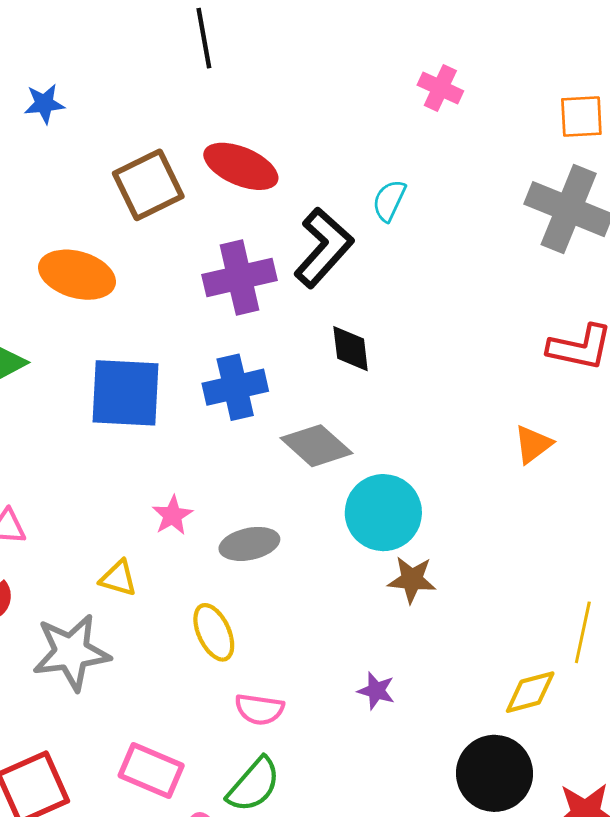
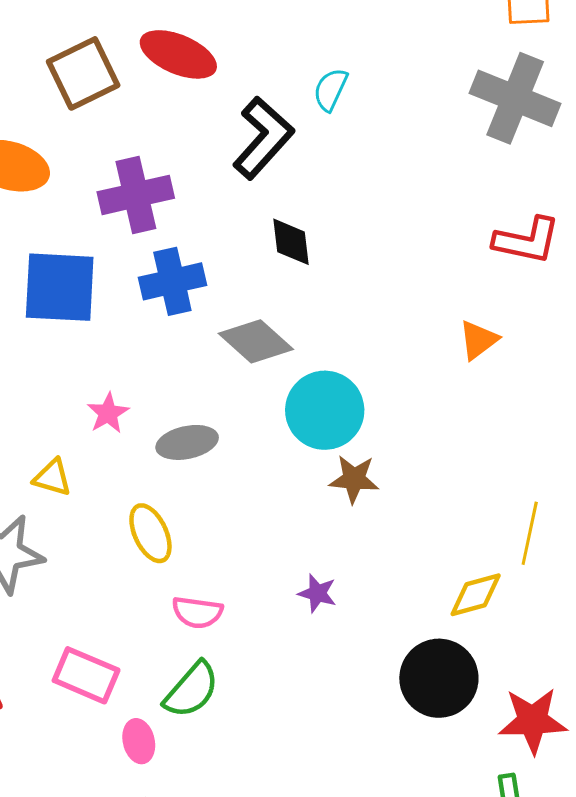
purple cross: (239, 277) -> (136, 195), moved

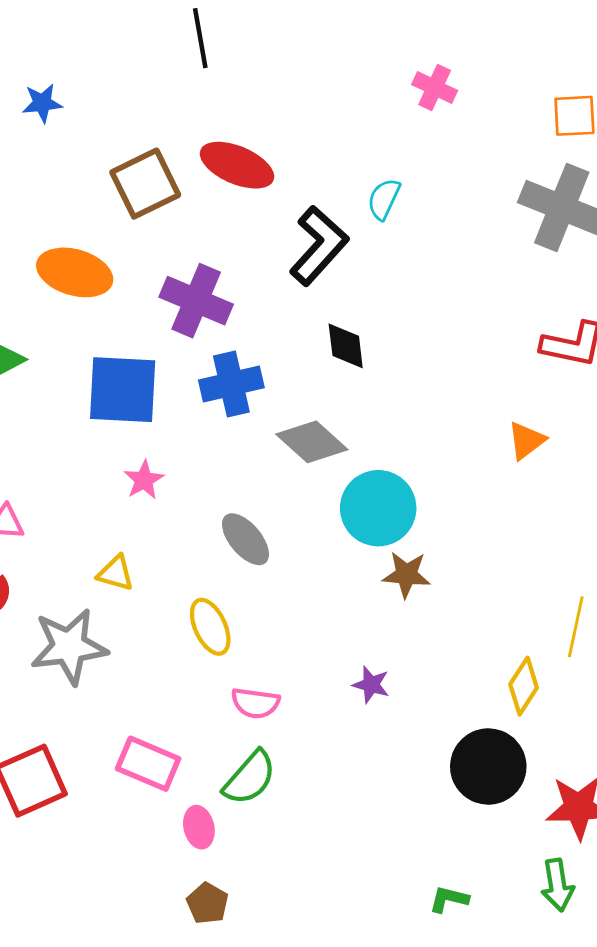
purple cross: (136, 195) -> (196, 301), turned 36
pink star: (108, 413) -> (144, 480), moved
gray ellipse: (187, 442) -> (245, 539), turned 62
yellow diamond: (476, 595) -> (524, 686), turned -42

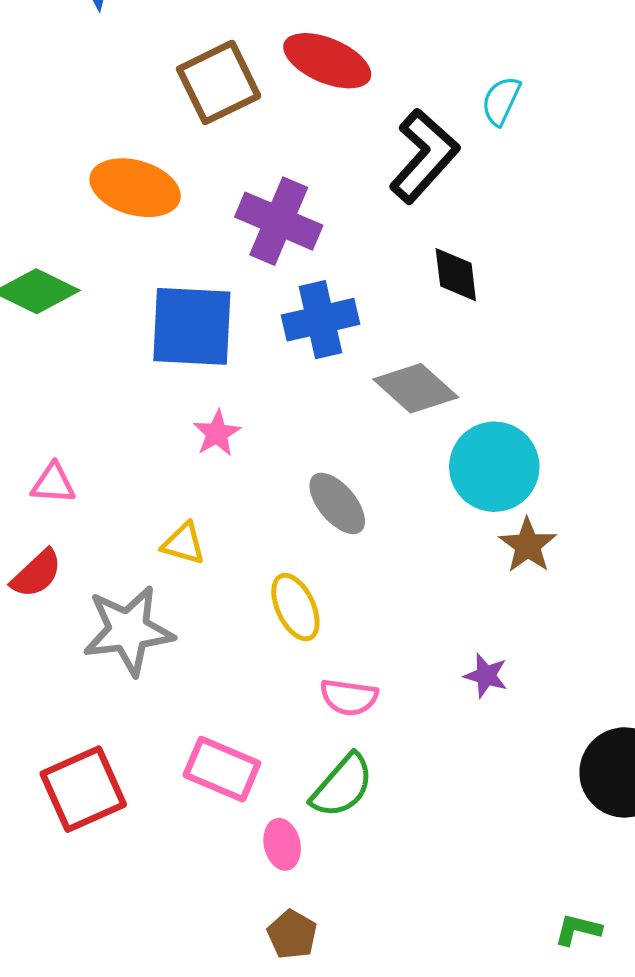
brown star: (406, 575) -> (528, 545), turned 30

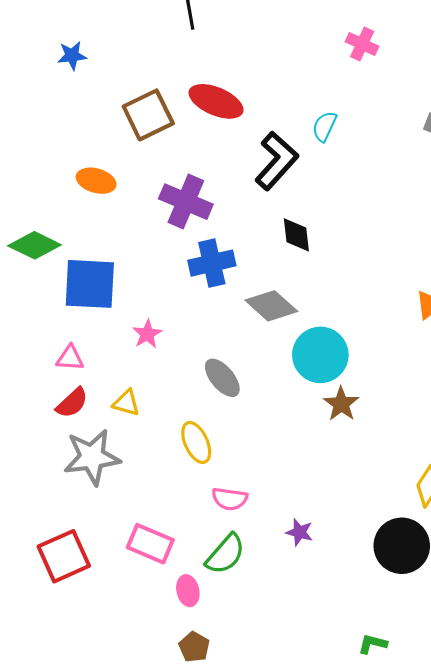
orange ellipse: (135, 188) -> (96, 181), size x0.7
blue square: (192, 326) -> (90, 284), moved
pink triangle: (53, 483) -> (70, 358), moved
red semicircle: (36, 574) -> (72, 403), moved
purple star: (486, 676) -> (299, 532), moved

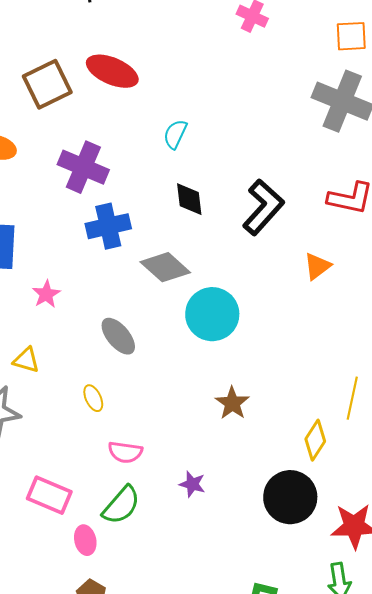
cyan semicircle: (325, 126) -> (175, 134), moved
black L-shape: (277, 161) -> (263, 207), moved
brown star: (341, 404) -> (232, 403), moved
yellow ellipse: (196, 443) -> (93, 398), size x0.7

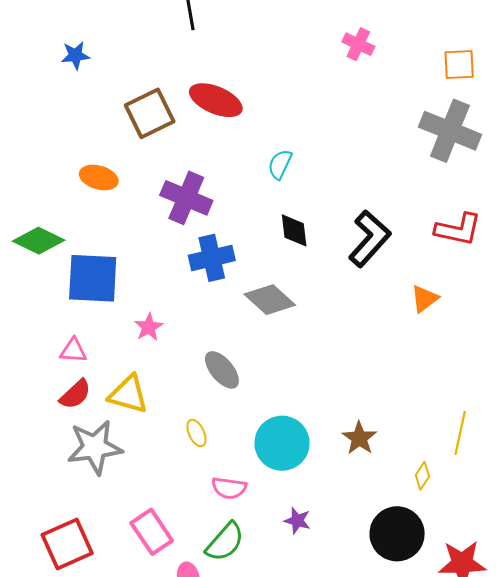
cyan circle: (212, 314) -> (282, 443), moved
yellow triangle: (26, 360) -> (128, 394), size x1.5
brown star: (232, 403) -> (359, 438), moved
yellow diamond: (315, 440) -> (422, 476), size x0.7
pink rectangle: (49, 495) -> (152, 532), turned 33

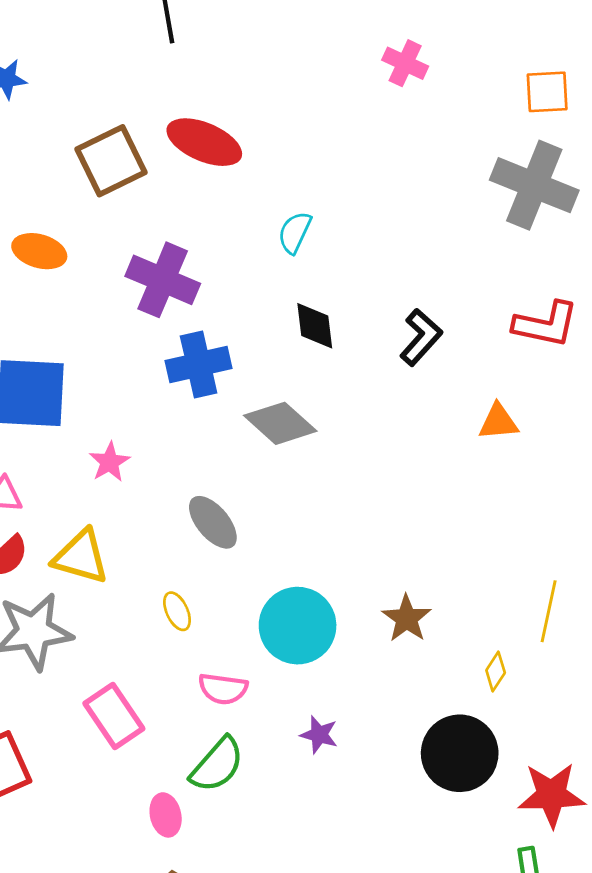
black L-shape: (370, 239) -> (421, 337), size x0.7
orange triangle: (425, 299) -> (498, 422), turned 32
pink rectangle: (152, 532) -> (114, 716), moved

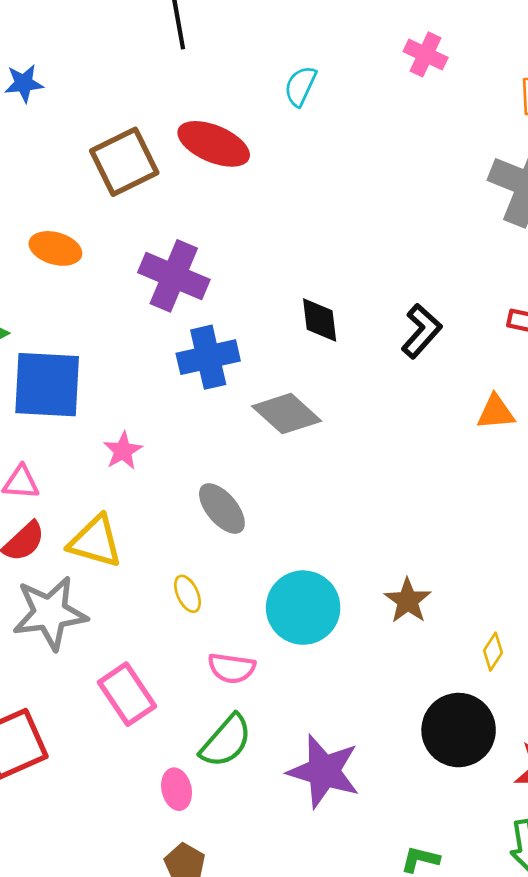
pink cross: (405, 63) -> (426, 54), moved
cyan semicircle: (295, 232) -> (300, 86), moved
purple star: (319, 735) -> (324, 771), moved, size x2.0

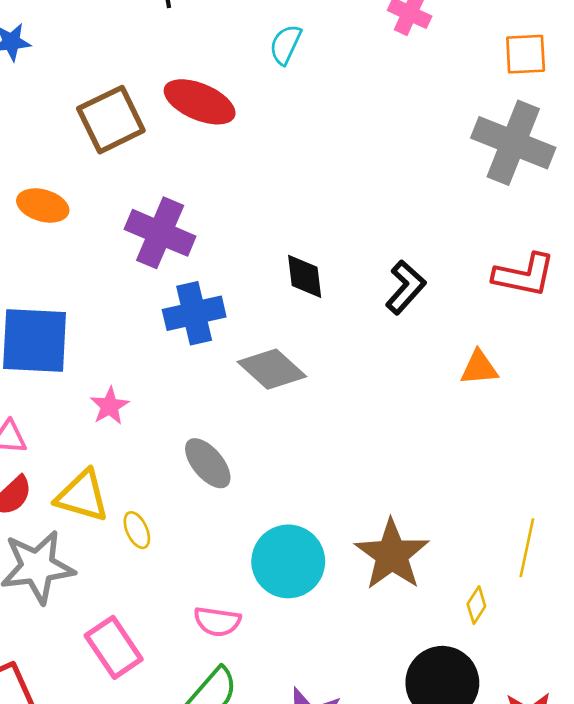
yellow ellipse: (188, 594) -> (137, 530), moved
brown star: (408, 601) -> (392, 555), size x1.6

